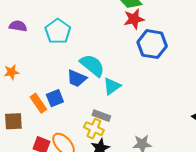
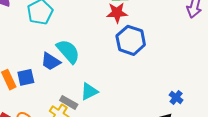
cyan triangle: (112, 86) -> (89, 91), moved

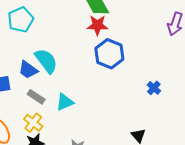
blue cross: (176, 97) -> (154, 88), moved
gray rectangle: (69, 102) -> (36, 97), moved

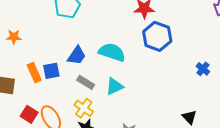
cyan semicircle: (46, 61) -> (112, 52), moved, turned -32
blue trapezoid: (28, 70) -> (77, 56), turned -90

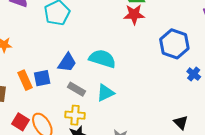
blue hexagon: (157, 36) -> (174, 44), moved
yellow cross: (84, 108) -> (75, 115), turned -30

